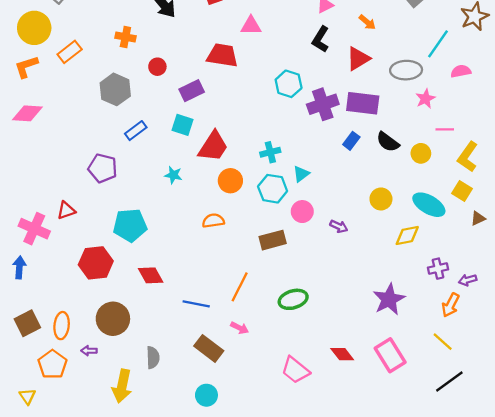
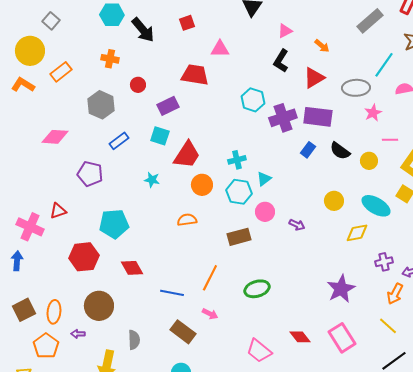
orange L-shape: (26, 67) -> (23, 85), turned 50
pink diamond: (27, 113) -> (55, 137), moved

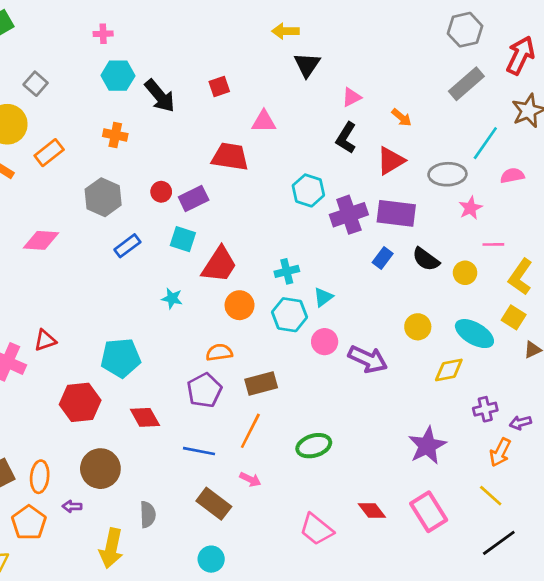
red circle: (138, 85) -> (161, 192), moved
purple pentagon: (90, 174) -> (204, 390), moved, turned 30
purple arrow: (297, 225) -> (368, 359), size x1.8
brown rectangle: (239, 237) -> (261, 384), moved

